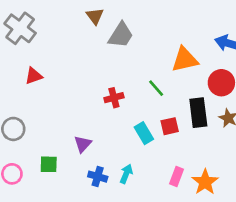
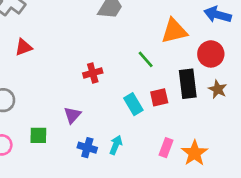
red cross: (114, 98) -> (93, 73), moved

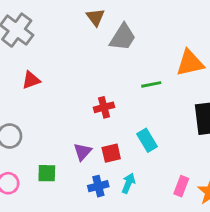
green line: (146, 59) -> (151, 84), moved, turned -60
red square: (159, 97) -> (111, 153), moved
blue cross: (87, 148) -> (98, 186), turned -30

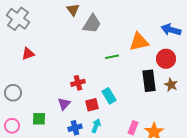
red cross: (104, 107) -> (78, 83), moved
red square: (111, 153) -> (92, 105), moved

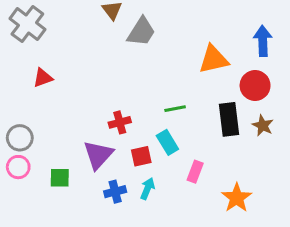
blue arrow: (171, 30) -> (263, 41), turned 72
green line: (112, 57) -> (175, 109), moved
purple triangle: (64, 104) -> (98, 155), size x1.5
pink circle: (12, 126) -> (18, 167), moved
pink rectangle: (133, 128) -> (195, 172), moved

